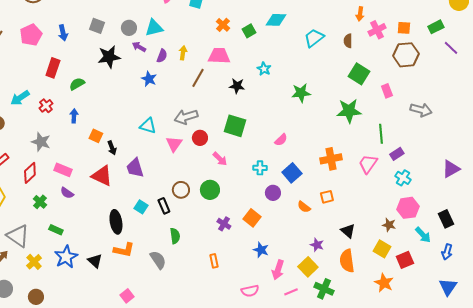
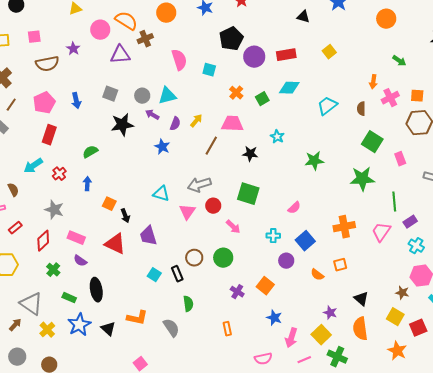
yellow arrow: (183, 53) -> (196, 121), turned 32
red rectangle: (53, 68) -> (49, 135), moved
black ellipse: (116, 222) -> (96, 290), moved

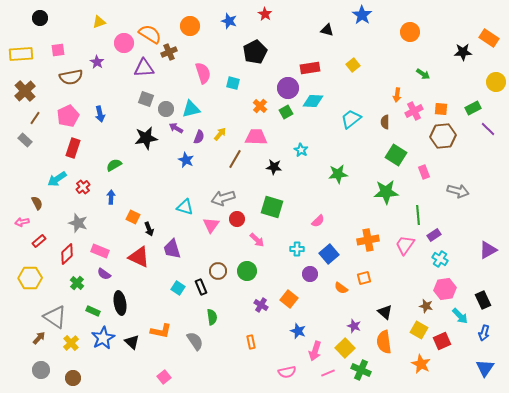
purple circle: (254, 57) -> (288, 88), moved
gray square: (110, 94) -> (146, 99), moved

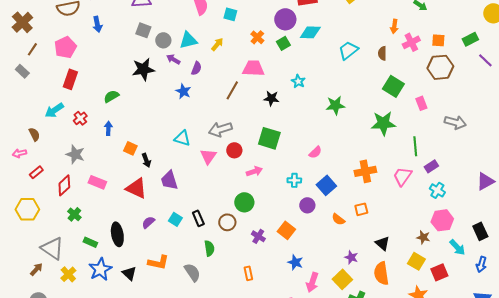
blue arrow: (100, 114) -> (97, 24), moved
yellow arrow: (220, 134) -> (217, 44), moved
pink arrow: (257, 240) -> (254, 171), turned -63
brown circle: (218, 271) -> (227, 222), moved
purple semicircle: (104, 274) -> (148, 222), moved, turned 104

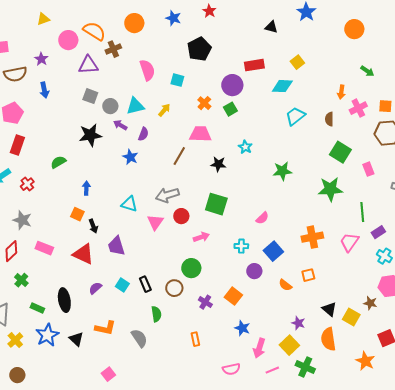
cyan diamond: (310, 32) -> (282, 86), moved
blue arrow: (108, 128) -> (86, 188), moved
yellow square: (416, 261) -> (351, 317), moved

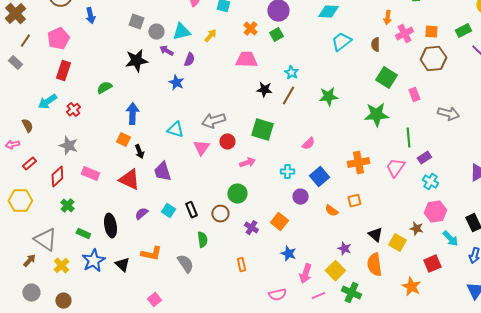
brown line: (179, 156) -> (288, 96), moved
blue arrow: (86, 188) -> (132, 114), size x1.5

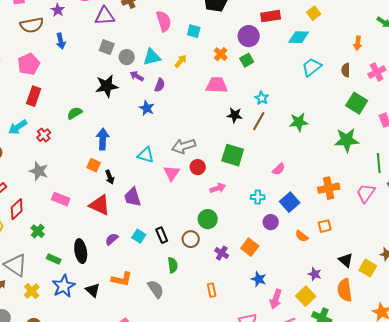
pink cross: (404, 34) -> (377, 72), moved
red diamond: (57, 177) -> (17, 209), moved

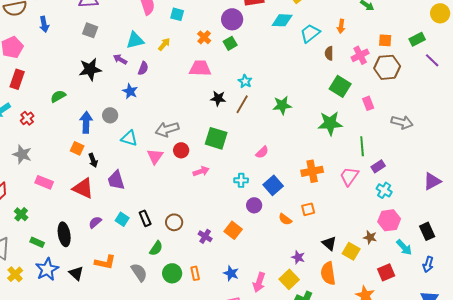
gray circle: (127, 57) -> (110, 115), moved
cyan trapezoid: (312, 67) -> (310, 33), moved
green circle: (208, 219) -> (172, 273), moved
green semicircle: (173, 265) -> (156, 248), turned 42
blue star: (259, 279) -> (231, 273), moved

